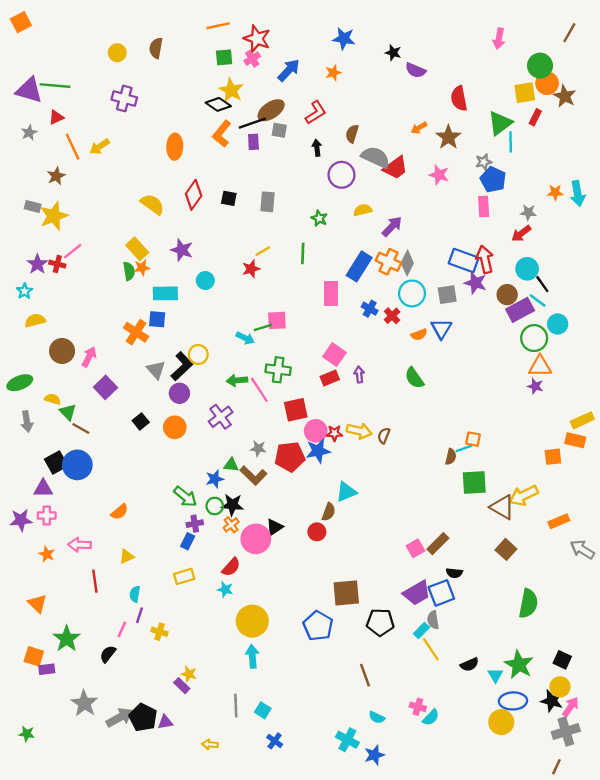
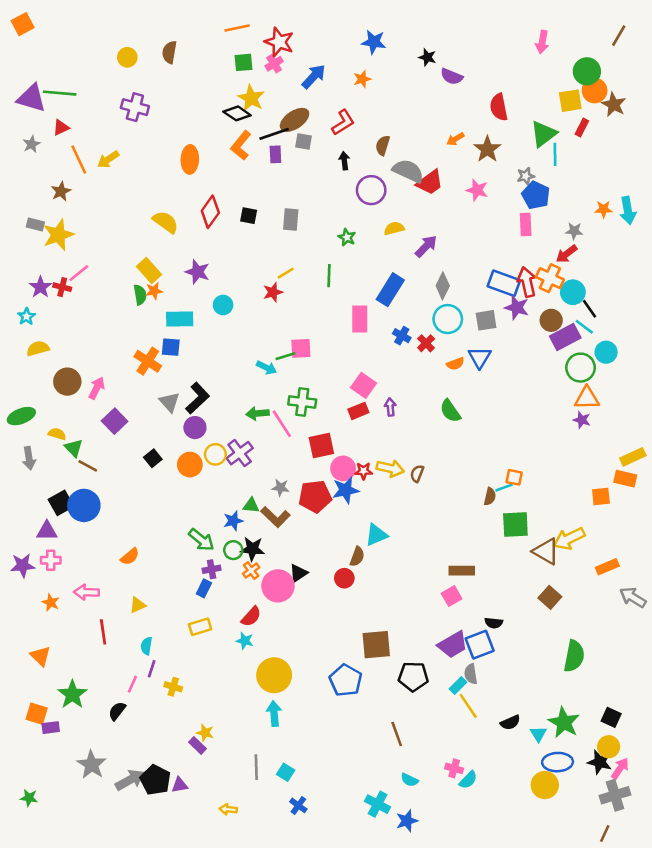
orange cross: (389, 262) -> (550, 278), moved
yellow circle: (198, 355) -> (215, 454), moved
brown rectangle: (438, 544) -> (462, 571), moved, turned 45

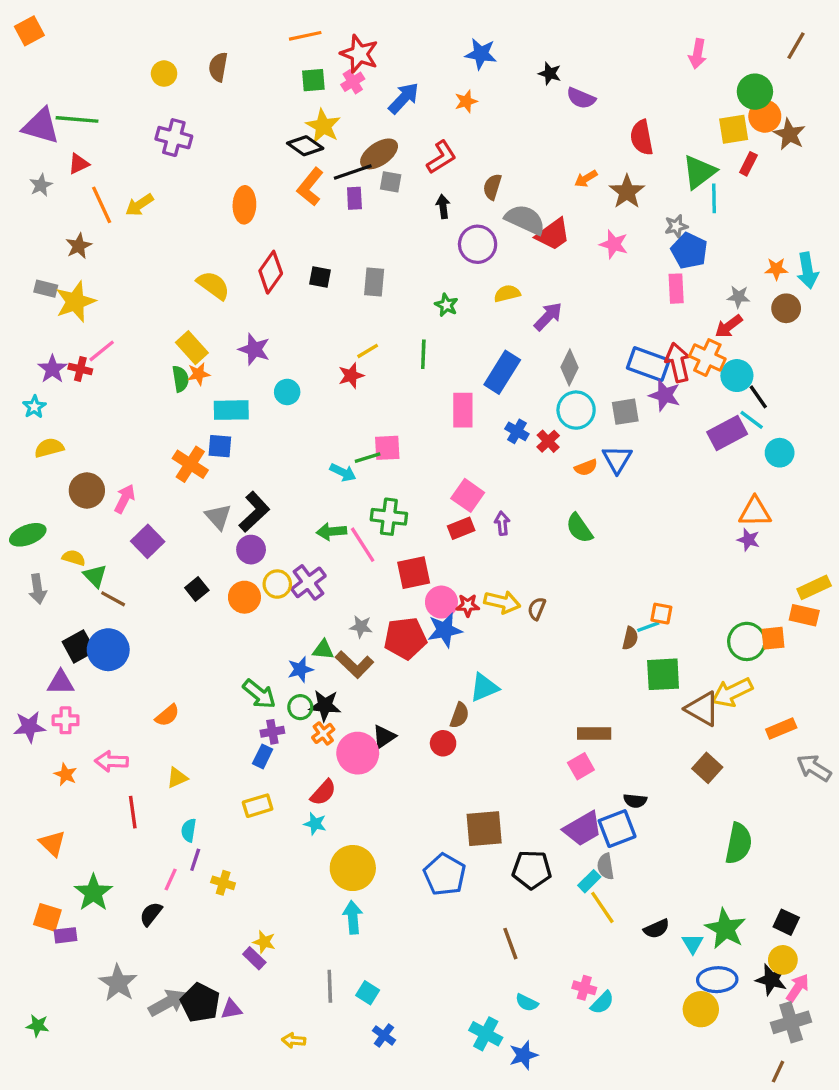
brown circle: (551, 320) -> (786, 308), moved
green circle: (581, 368) -> (747, 641), moved

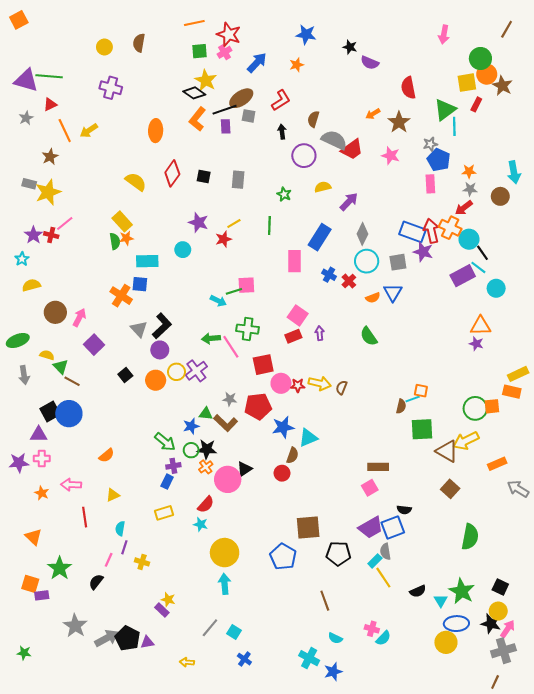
orange star: (776, 269) -> (469, 171), moved
purple star: (254, 349) -> (198, 222), moved
blue star: (445, 630) -> (283, 427), moved
gray line: (330, 986) -> (210, 628), turned 42

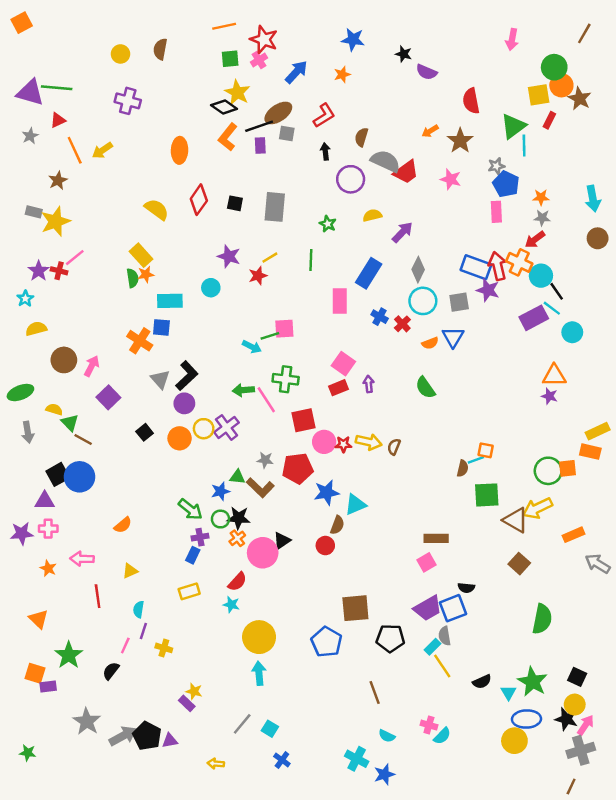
gray rectangle: (238, 180) -> (275, 207), size x1.4
brown circle: (500, 196) -> (598, 238), moved

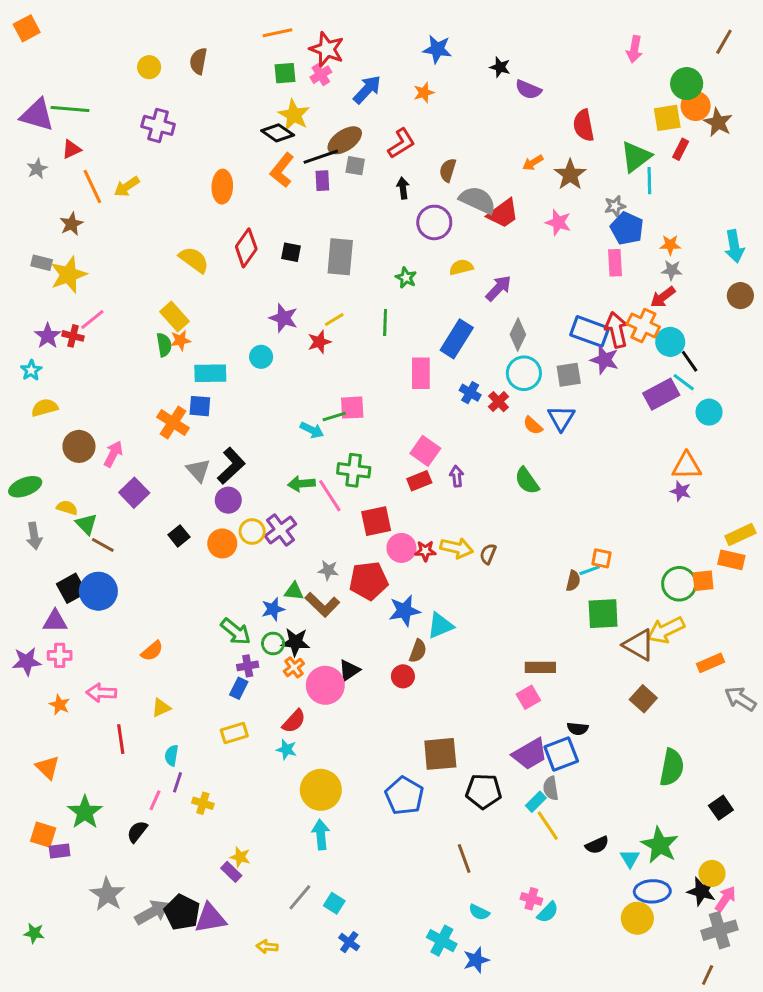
orange semicircle: (430, 343) -> (533, 425), turned 63
black square: (577, 677) -> (721, 808), moved, turned 30
purple triangle: (170, 741) -> (210, 918), size x1.6

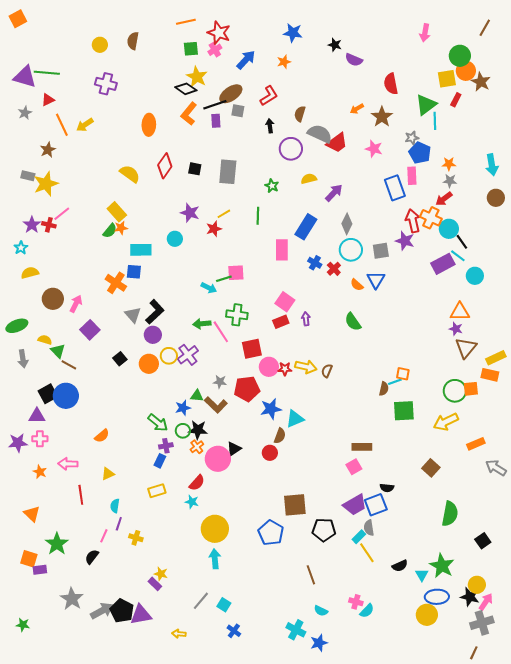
blue rectangle: (590, 331) -> (395, 188), moved, turned 50
green semicircle: (164, 345) -> (110, 231), turned 49
brown triangle: (639, 645) -> (466, 348), moved, turned 40

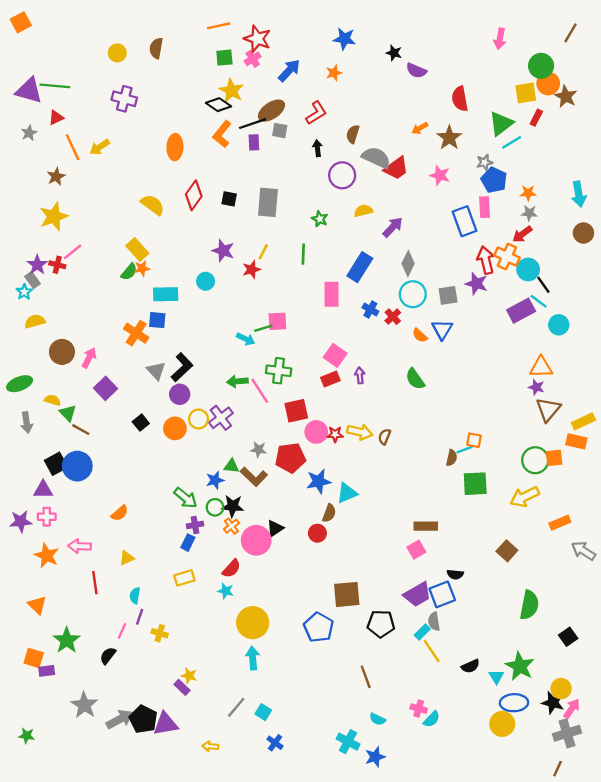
cyan line: (435, 121) -> (512, 142), turned 60
gray rectangle: (28, 176) -> (33, 280), moved, turned 40
yellow line: (224, 214) -> (263, 252), turned -32
orange star: (40, 472) -> (47, 556), size x1.5

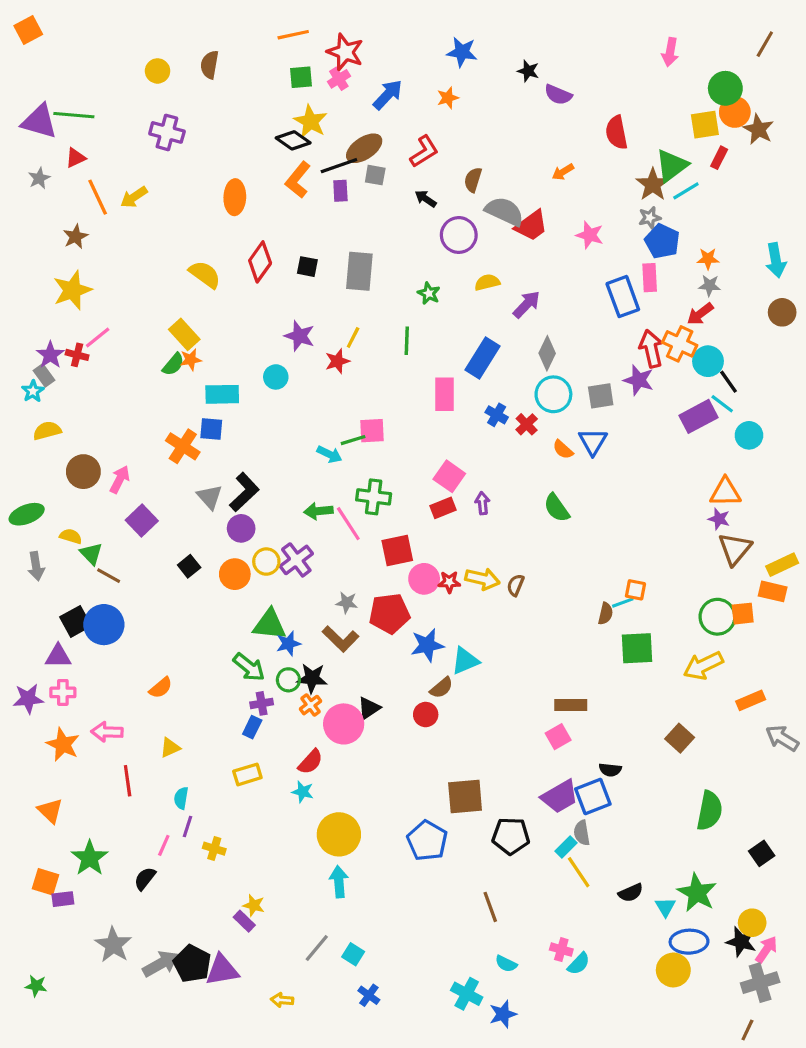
brown star: (449, 138) -> (653, 185), moved
black arrow: (317, 148) -> (426, 199), turned -49
green triangle: (231, 466) -> (269, 625), moved, size x1.6
brown semicircle: (329, 513) -> (441, 688), turned 30

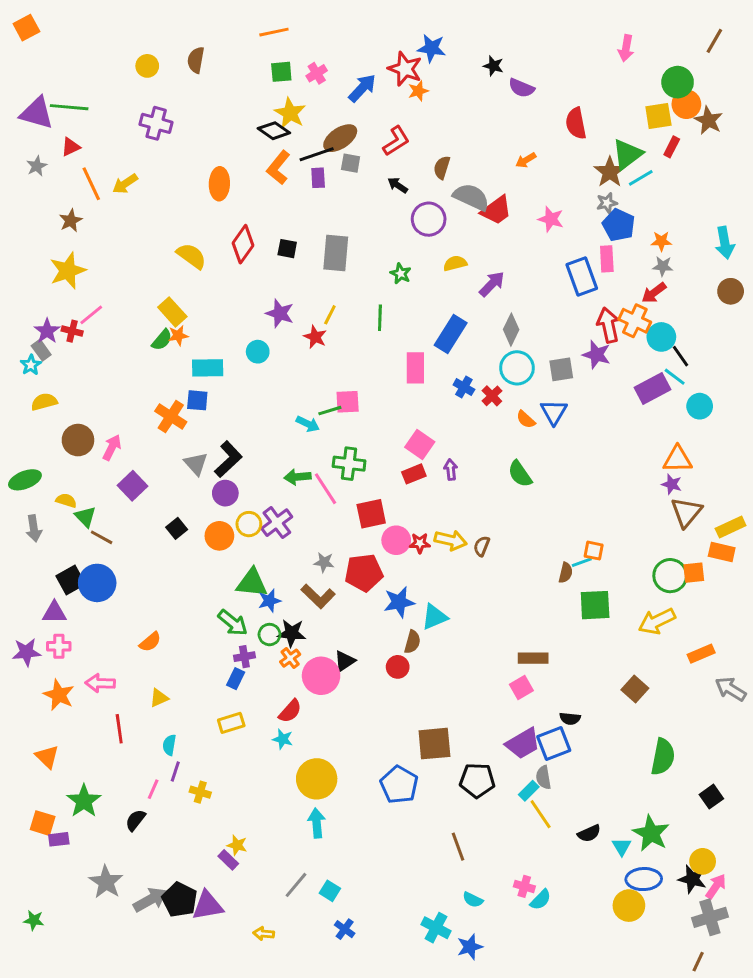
red star: (345, 52) -> (405, 69), moved
red star: (337, 361) -> (315, 337), turned -30
brown semicircle: (441, 688) -> (412, 642), turned -35

